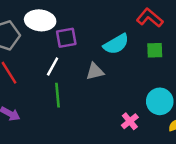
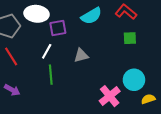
cyan semicircle: (116, 44) -> (91, 16), moved
pink cross: (130, 121) -> (110, 96), size x1.5

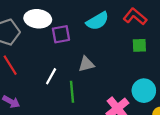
white line: (47, 51) -> (51, 76), moved
green line: (51, 75) -> (72, 92), moved

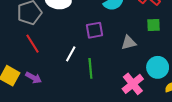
purple square: (61, 34) -> (95, 30), moved
gray triangle: (86, 64) -> (129, 43), moved

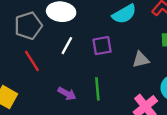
white line: (71, 54) -> (67, 46), moved
purple arrow: (34, 78) -> (67, 94), moved

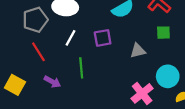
green line: (97, 89) -> (81, 68), moved
purple arrow: (67, 94) -> (52, 82), moved

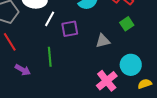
green square: (163, 33) -> (127, 24), turned -32
white line: (71, 38) -> (50, 19), moved

